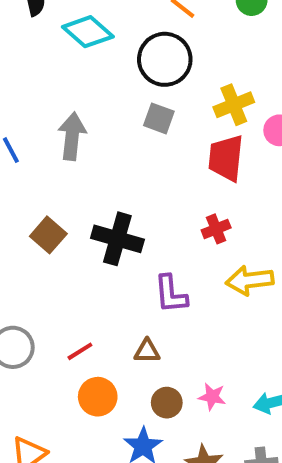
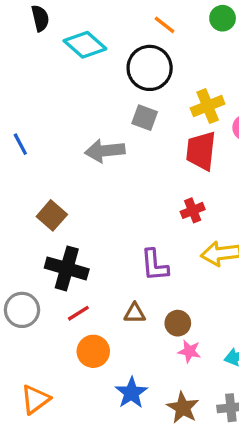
gray arrow: (72, 136) -> (105, 151), moved, turned -102
black cross: (117, 239) -> (67, 268), moved
brown circle: (167, 403) -> (178, 323), moved

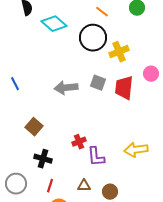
yellow cross: (208, 106) -> (119, 52), moved
gray square: (145, 118) -> (98, 83), moved
red cross: (193, 210) -> (79, 142), moved
black cross: (67, 268) -> (43, 159), size x0.7
red line: (78, 313) -> (50, 186), turned -40

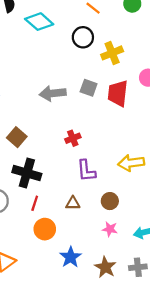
black circle: (93, 38) -> (83, 37), size x0.7
red cross: (79, 142) -> (73, 138), moved
black cross: (43, 159) -> (27, 173), size x1.4
brown circle: (110, 192) -> (110, 201), moved

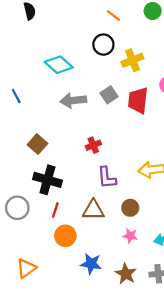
cyan diamond: (39, 22) -> (59, 65), moved
gray square: (89, 88) -> (109, 95), turned 36
brown triangle: (73, 203) -> (93, 210), size x1.5
blue star: (71, 257) -> (91, 264), turned -30

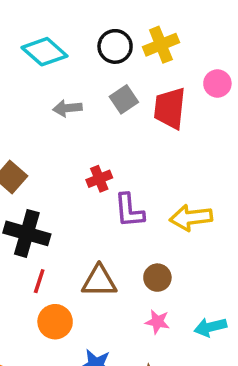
black circle: (103, 45) -> (115, 46), moved
gray arrow: (73, 100) -> (67, 108), size x0.7
purple L-shape: (107, 178) -> (129, 211), moved

